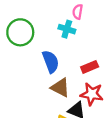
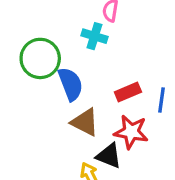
green circle: (20, 32) -> (40, 58), moved

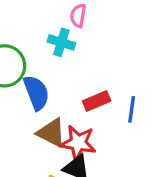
red star: (131, 132) -> (78, 143), moved

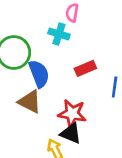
red rectangle: (97, 101) -> (85, 68), moved
brown triangle: (51, 133) -> (30, 102), moved

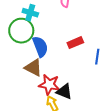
cyan cross: (59, 34) -> (30, 13), moved
red star: (72, 113) -> (49, 85), moved

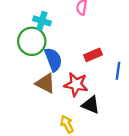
red star: (49, 85) -> (76, 84), moved
black triangle: (64, 92) -> (91, 105), moved

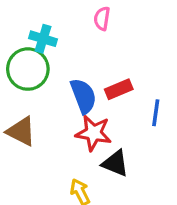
blue semicircle: (53, 59) -> (83, 96), moved
brown triangle: (45, 83) -> (21, 131), moved

